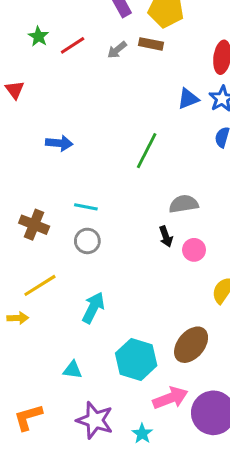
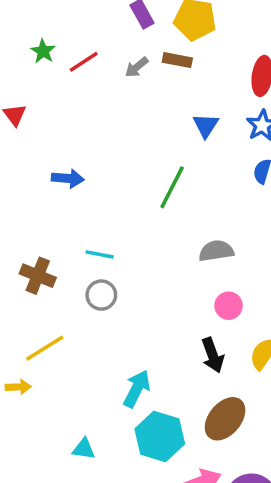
blue triangle: (188, 99) -> (206, 125), moved, turned -35
black arrow: (166, 237) -> (213, 355), moved, size x1.4
cyan arrow: (93, 308) -> (137, 389), moved

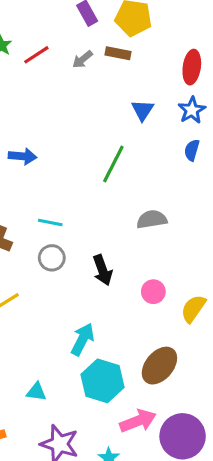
pink circle: (229, 306) -> (153, 292), moved
black arrow: (213, 355) -> (103, 270), moved

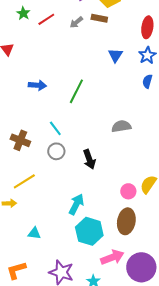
green line: (113, 164) -> (76, 91), moved
cyan line: (50, 222) -> (55, 128), turned 42
pink circle: (153, 292) -> (128, 191), moved
brown ellipse: (159, 366) -> (126, 221), turned -30
cyan triangle: (36, 392) -> (34, 233), moved

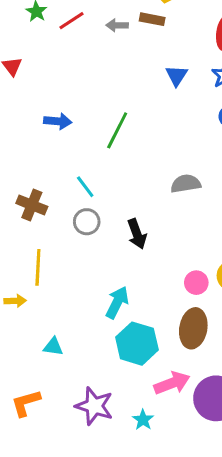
gray arrow: (76, 22) -> (117, 25), turned 40
yellow line: (24, 181) -> (38, 267), turned -55

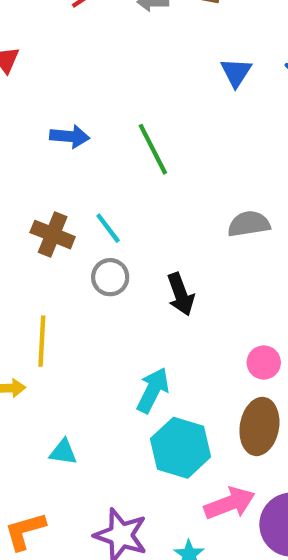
green line: (117, 130) -> (153, 149), turned -54
brown cross: (32, 205) -> (53, 235), moved

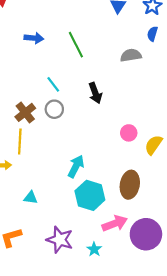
gray semicircle: (249, 224) -> (131, 55), moved
brown cross: (53, 235) -> (25, 112), moved, turned 30
black arrow: (181, 294) -> (95, 93), moved
pink circle: (264, 362) -> (129, 133), moved

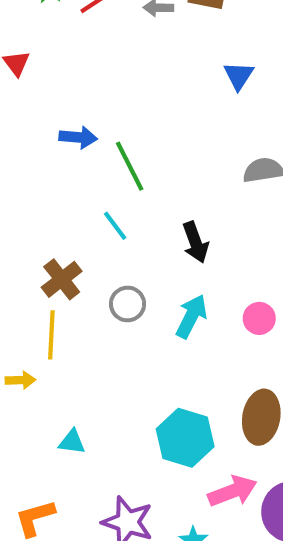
green line: (76, 45) -> (130, 166), moved
gray circle: (54, 109) -> (128, 304), moved
cyan arrow: (76, 166) -> (191, 316), moved

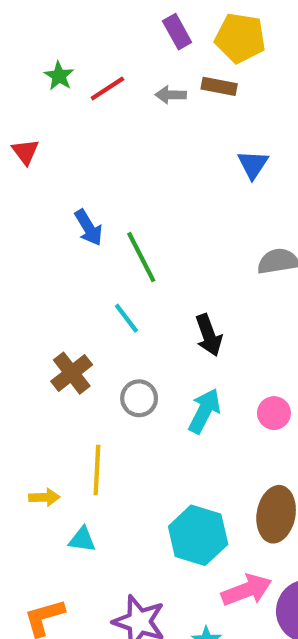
blue arrow: (78, 137) -> (89, 228), turned 54
yellow line: (51, 335) -> (97, 470), moved
yellow arrow: (21, 380) -> (44, 497), moved

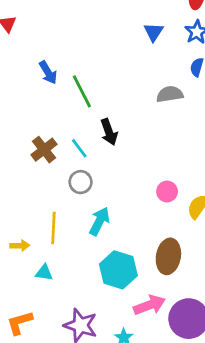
cyan line: (126, 318) -> (79, 148), moved
black arrow: (209, 335) -> (109, 132), moved
brown cross: (72, 373) -> (44, 150), moved
cyan arrow: (204, 411) -> (99, 221), moved

